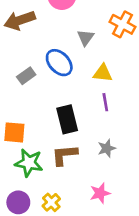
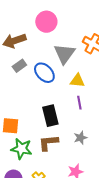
gray triangle: (86, 38) -> (64, 54), size x1.6
gray rectangle: (26, 76) -> (19, 66), moved

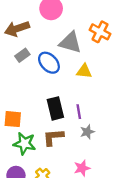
gray triangle: (64, 54) -> (70, 42), turned -50
purple line: (79, 103) -> (79, 112), moved

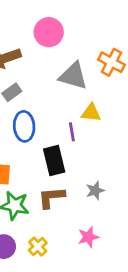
blue ellipse: (49, 63) -> (24, 126), moved, turned 40
purple line: (79, 112) -> (72, 132), moved

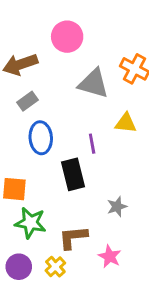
yellow triangle: (91, 113) -> (126, 123), moved
brown L-shape: (51, 197) -> (73, 237), moved
pink star: (88, 237) -> (110, 256), turned -30

